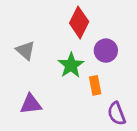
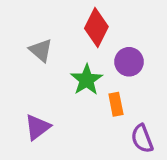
gray triangle: (25, 51) -> (41, 50), moved
purple triangle: (31, 104) -> (38, 127), turned -30

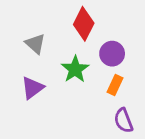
orange rectangle: (116, 104) -> (115, 85), moved, turned 36
purple triangle: (38, 127) -> (32, 88), moved

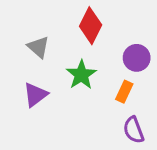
purple circle: (112, 54) -> (137, 58), moved

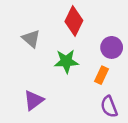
green star: (81, 75) -> (66, 61), turned 30
purple triangle: (35, 95) -> (34, 100), moved

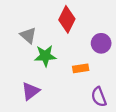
green star: (66, 61) -> (45, 56), moved
orange rectangle: (102, 75) -> (81, 68), moved, turned 56

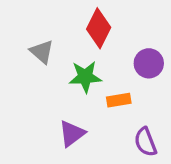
green star: (45, 56) -> (85, 77), moved
purple triangle: (30, 91) -> (72, 134), moved

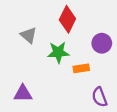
purple triangle: (72, 134) -> (23, 94), moved, turned 36

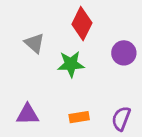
orange rectangle: (81, 68) -> (79, 117), moved
purple semicircle: (100, 97) -> (121, 119), turned 42

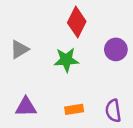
gray triangle: (34, 43) -> (19, 49), moved, turned 48
purple semicircle: (121, 119) -> (113, 111), turned -30

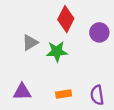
gray triangle: (19, 49) -> (30, 43), moved
purple circle: (116, 49) -> (99, 32), moved

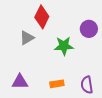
red diamond: (66, 19) -> (42, 17), moved
green star: (57, 51) -> (64, 46), moved

